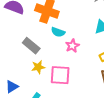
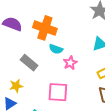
yellow star: (38, 67) -> (16, 86), moved

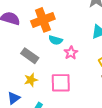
orange cross: (45, 28) -> (43, 20), turned -35
yellow star: (16, 86) -> (31, 80), moved

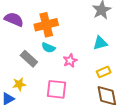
cyan semicircle: (56, 40) -> (48, 48), moved
yellow star: (31, 80) -> (19, 84), moved

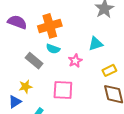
cyan triangle: (100, 43) -> (96, 44), moved

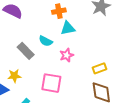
orange cross: (50, 26) -> (59, 11), moved, size x0.6
cyan triangle: (96, 44) -> (68, 28), moved

